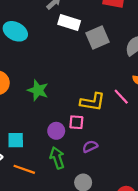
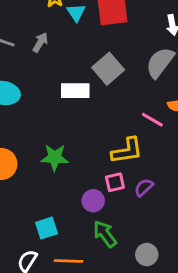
white rectangle: (69, 23) -> (75, 91), moved
pink line: (121, 97) -> (152, 120), moved
purple semicircle: (90, 146) -> (144, 187), moved

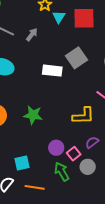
pink square: (115, 182) -> (74, 154), moved, turned -32
gray circle: (147, 255) -> (88, 167), moved

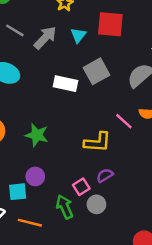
cyan triangle: (59, 17) -> (78, 35), moved
gray arrow: (32, 35) -> (45, 38), size x1.5
purple circle: (56, 148) -> (35, 176), moved

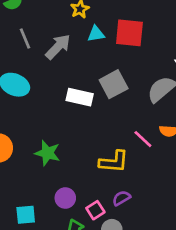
gray line: (15, 30) -> (25, 38), turned 36
cyan triangle: (78, 35) -> (96, 34), moved, turned 42
purple circle: (35, 176) -> (65, 198), moved

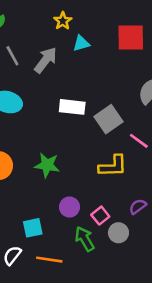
red square: (129, 33) -> (131, 38), moved
gray square: (114, 84) -> (108, 119), moved
purple semicircle: (121, 198) -> (138, 207), moved

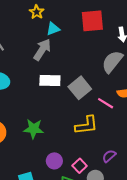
gray arrow: (46, 60) -> (42, 50), moved

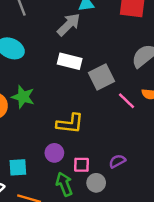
yellow L-shape: (86, 125) -> (70, 124), moved
green star: (34, 129) -> (23, 97), moved
pink square: (80, 166) -> (82, 165), turned 32

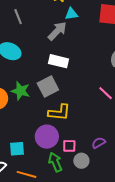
gray square: (101, 77) -> (48, 87), moved
purple circle: (54, 153) -> (47, 137), size x1.5

